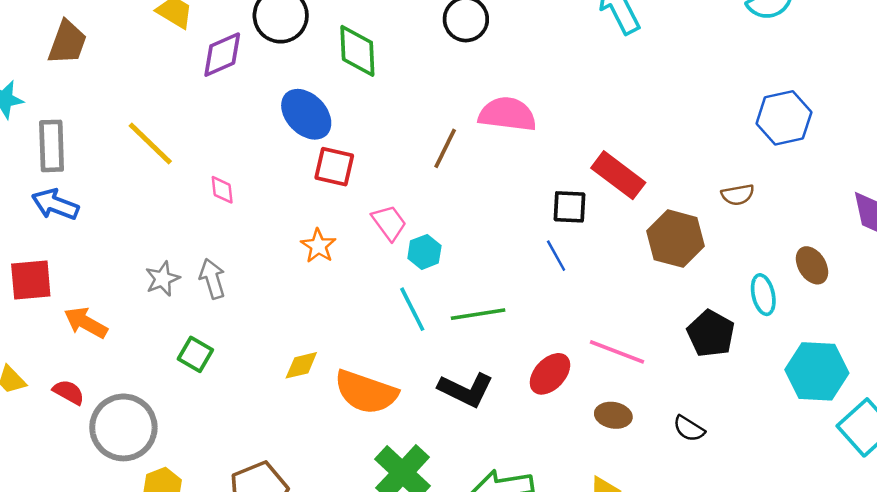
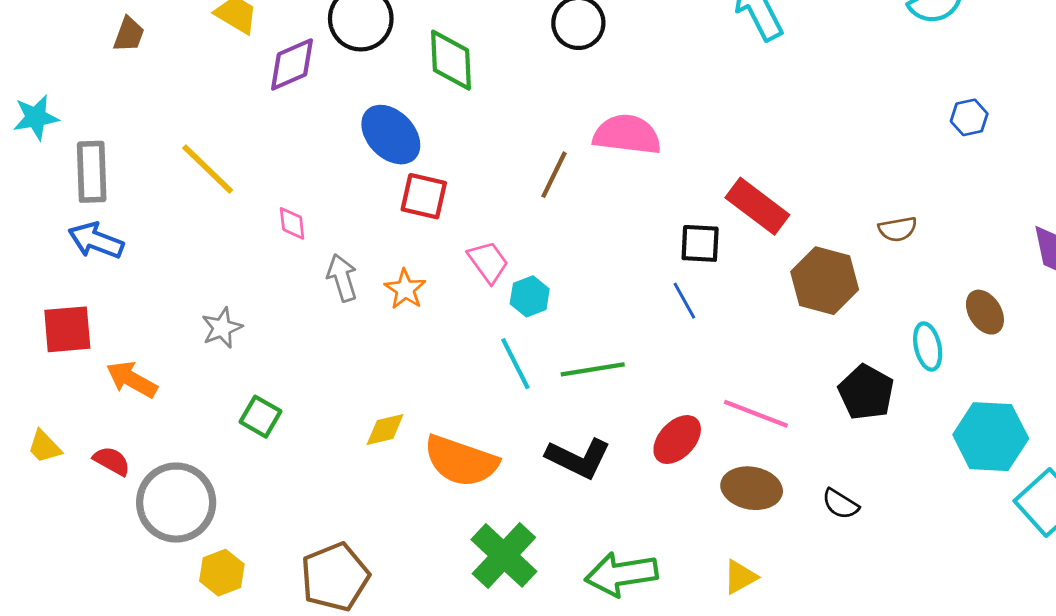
brown trapezoid: (67, 42) -> (129, 34), moved, size x0.7
blue hexagon: (784, 118) -> (969, 117), moved, size x0.6
gray arrow: (212, 279) -> (342, 278), moved
brown ellipse: (613, 415) -> (752, 488), size x1.4

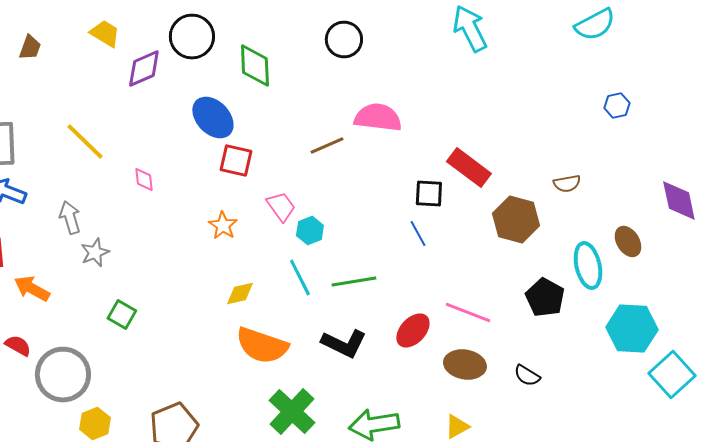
brown line: (554, 175) -> (327, 146), turned 40
gray arrow: (342, 278) -> (70, 218), moved
cyan ellipse: (928, 346) -> (588, 266), size x1.4
yellow diamond: (385, 429) -> (240, 294), moved

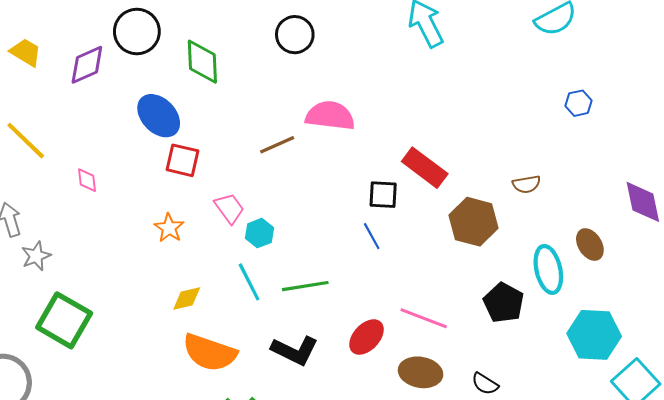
yellow trapezoid: (105, 34) -> (26, 52), moved
green square: (122, 314) -> (64, 320), size x1.8

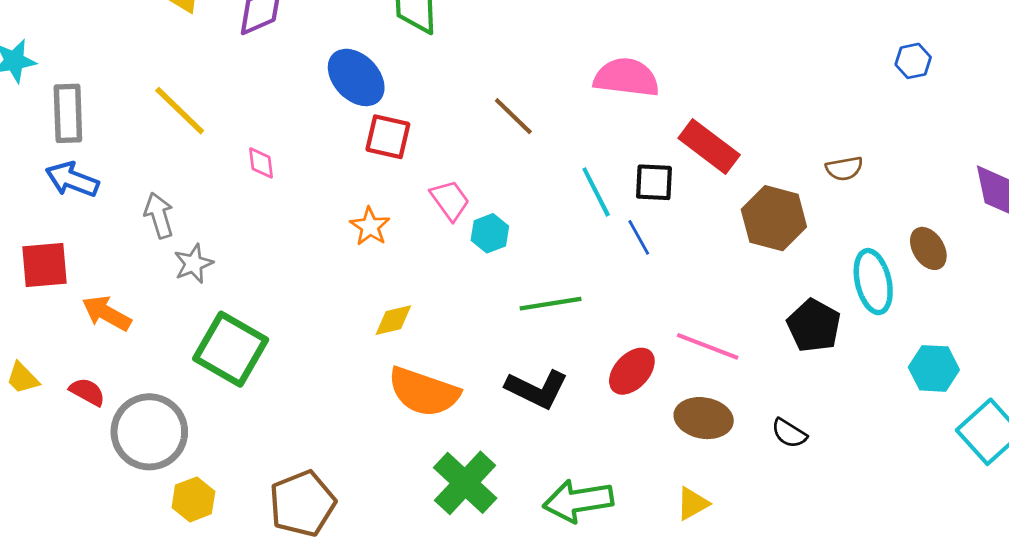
pink semicircle: (330, 116) -> (626, 77), moved
brown line: (277, 145) -> (513, 116), turned 68
cyan line: (249, 282) -> (596, 192), moved
cyan hexagon: (594, 335) -> (934, 368), size x0.7

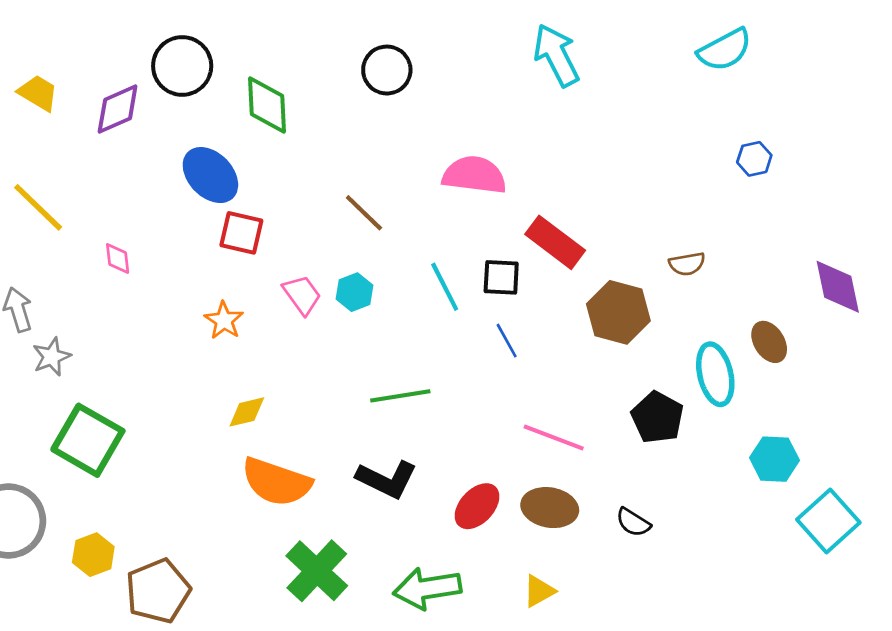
cyan hexagon: (490, 233) -> (354, 292), moved
blue line: (639, 237) -> (507, 341), moved
red ellipse: (632, 371) -> (477, 506), moved
yellow hexagon: (193, 499) -> (93, 555), moved

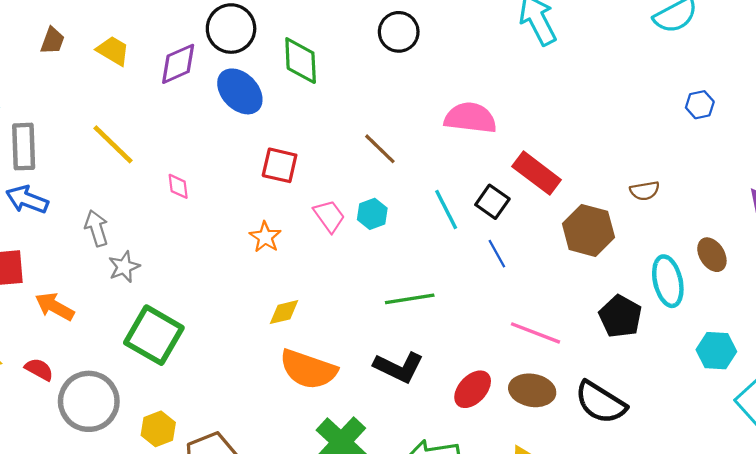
blue ellipse: (210, 175) -> (240, 91), moved
black square: (501, 277) -> (492, 202), turned 32
black semicircle: (633, 522) -> (601, 402), size x1.8

